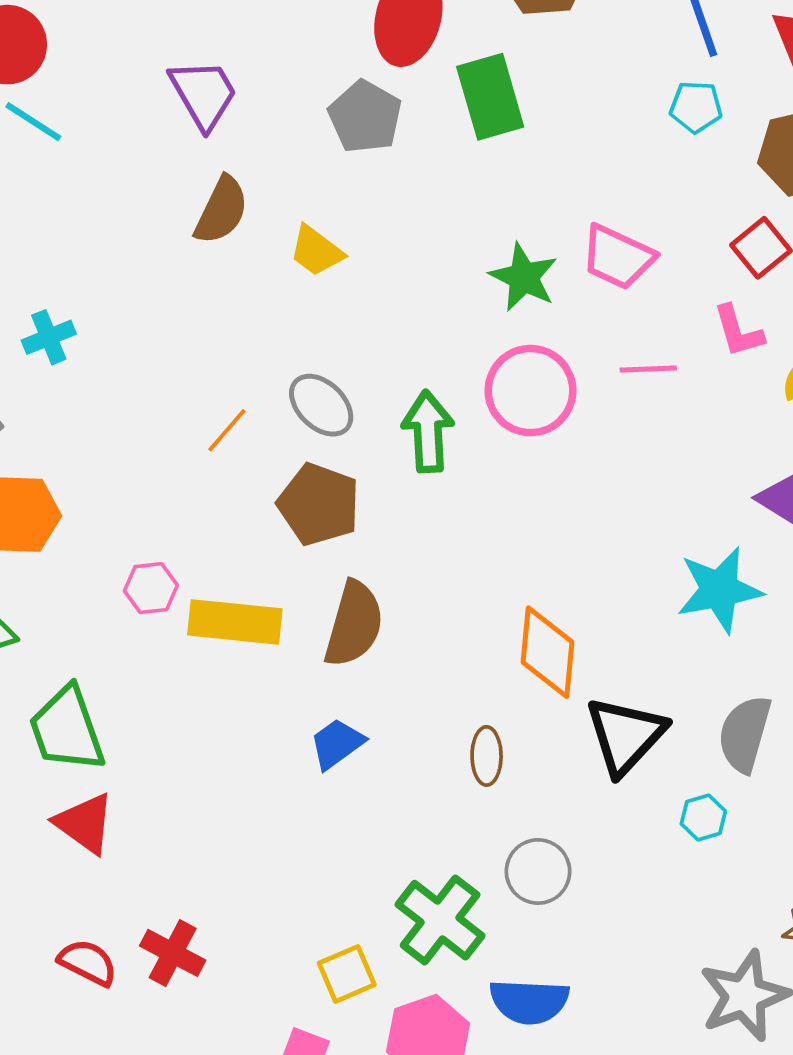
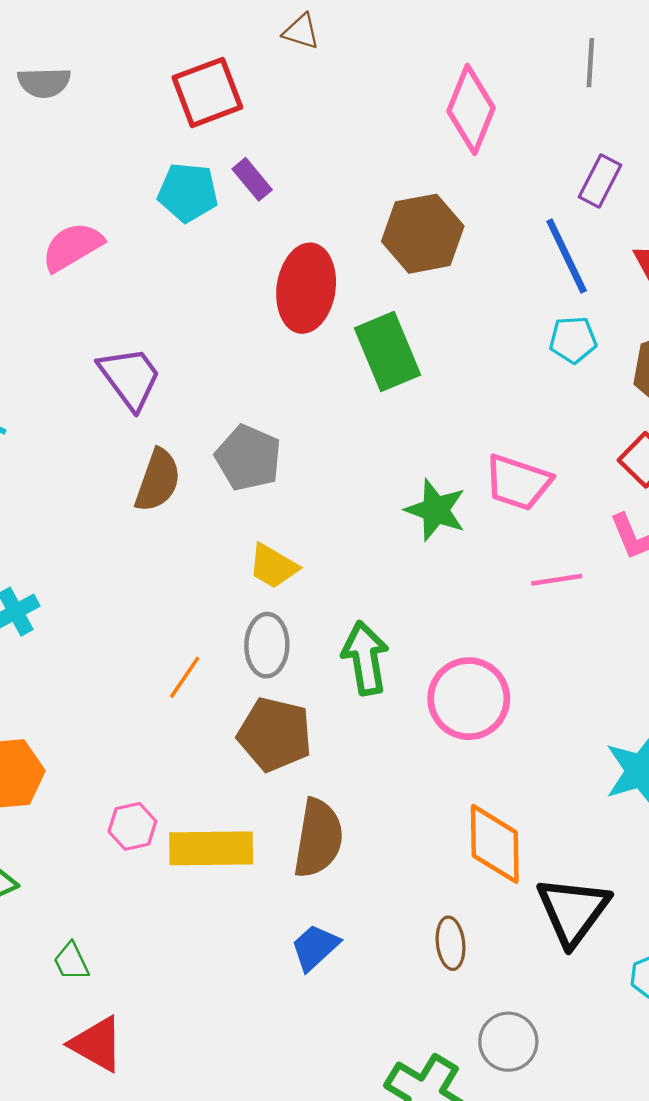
gray pentagon: (365, 117) -> (248, 458), moved
yellow trapezoid: (316, 251) -> (273, 566), moved
pink circle: (530, 391) -> (469, 699), moved
gray ellipse: (321, 405) -> (267, 645), turned 54
green trapezoid: (67, 729) -> (71, 961), size x0.5

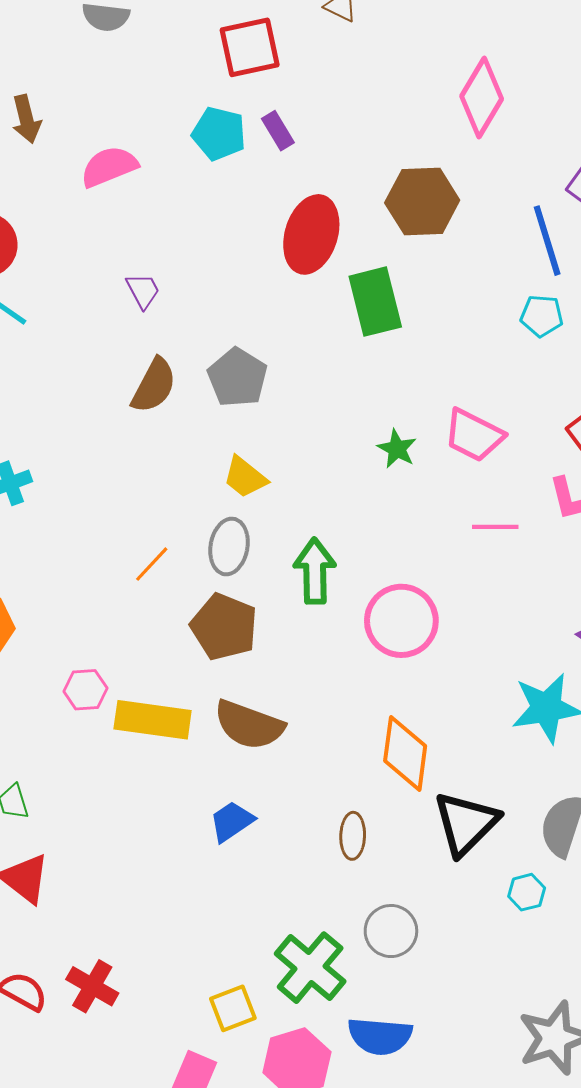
purple trapezoid: (130, 378) -> (143, 291), size x0.6
green star: (436, 510) -> (397, 449), size x0.7
brown semicircle: (318, 838) -> (249, 725), turned 92

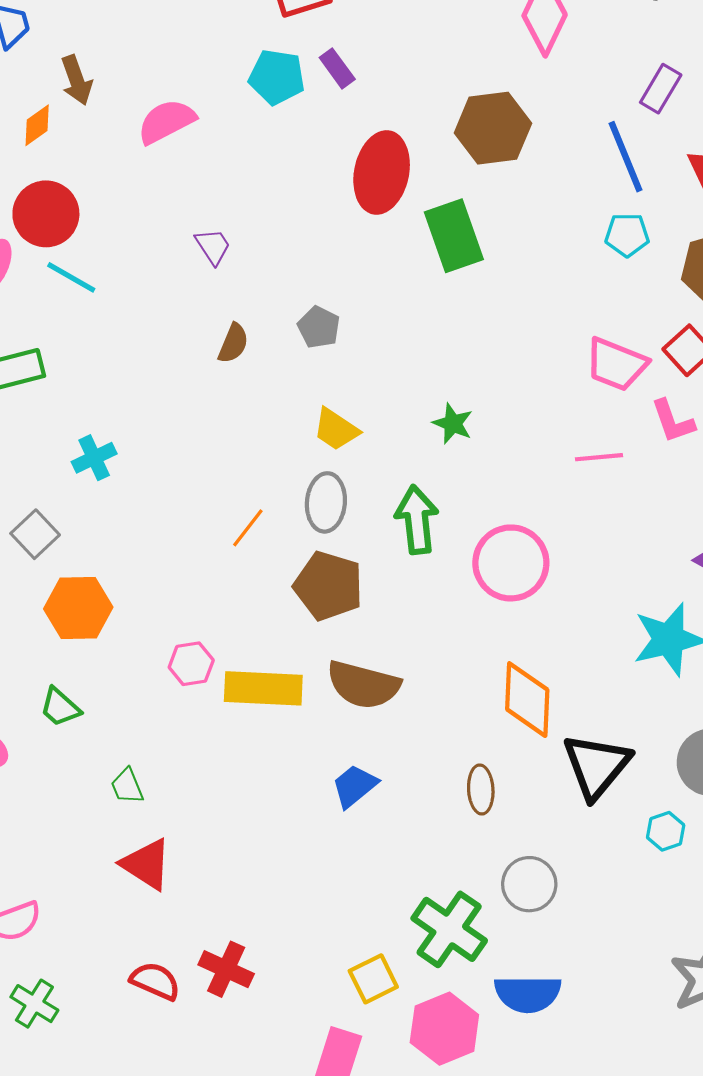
gray pentagon: (237, 378) -> (319, 327), size x0.7
brown semicircle: (154, 386) -> (233, 343), size x0.7
pink trapezoid: (474, 435) -> (616, 364), moved
green star: (397, 449) -> (453, 423), moved

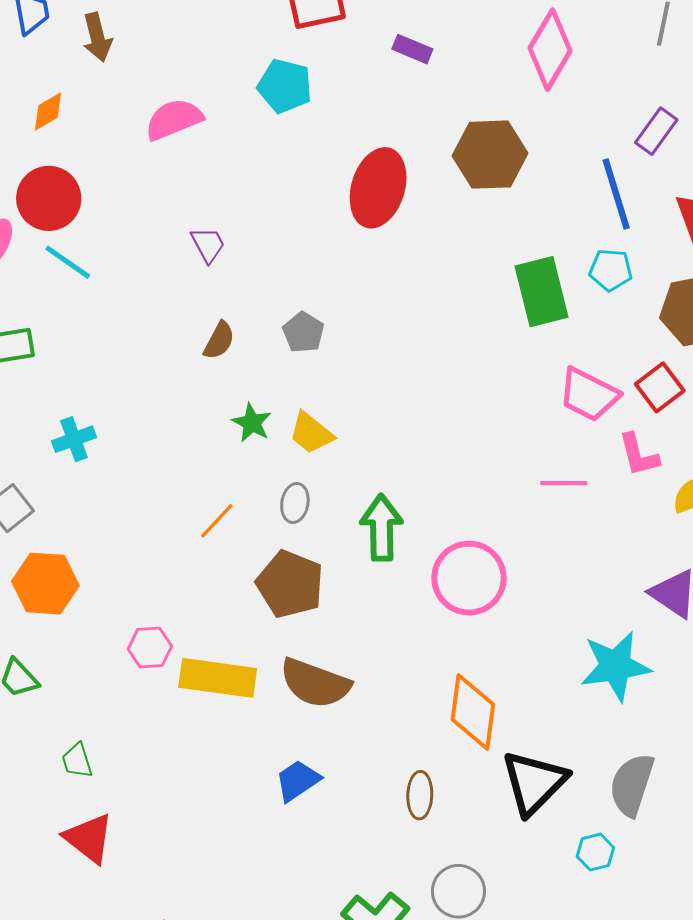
purple rectangle: (337, 68) -> (412, 49), moved, turned -36
brown arrow: (77, 80) -> (97, 37), moved
green rectangle: (454, 236) -> (541, 292), moved
green star: (453, 423) -> (252, 423), moved
gray ellipse: (326, 502) -> (295, 503), size x0.7

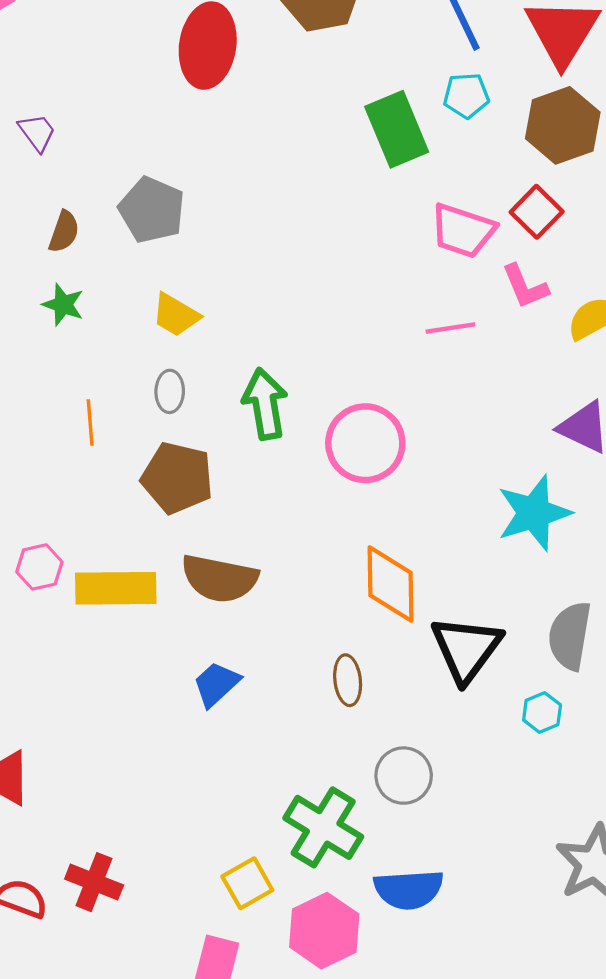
gray pentagon: (303, 332) -> (152, 210), size x1.5
green star: (252, 423) -> (63, 305), moved
orange line: (217, 521) -> (90, 422), turned -39

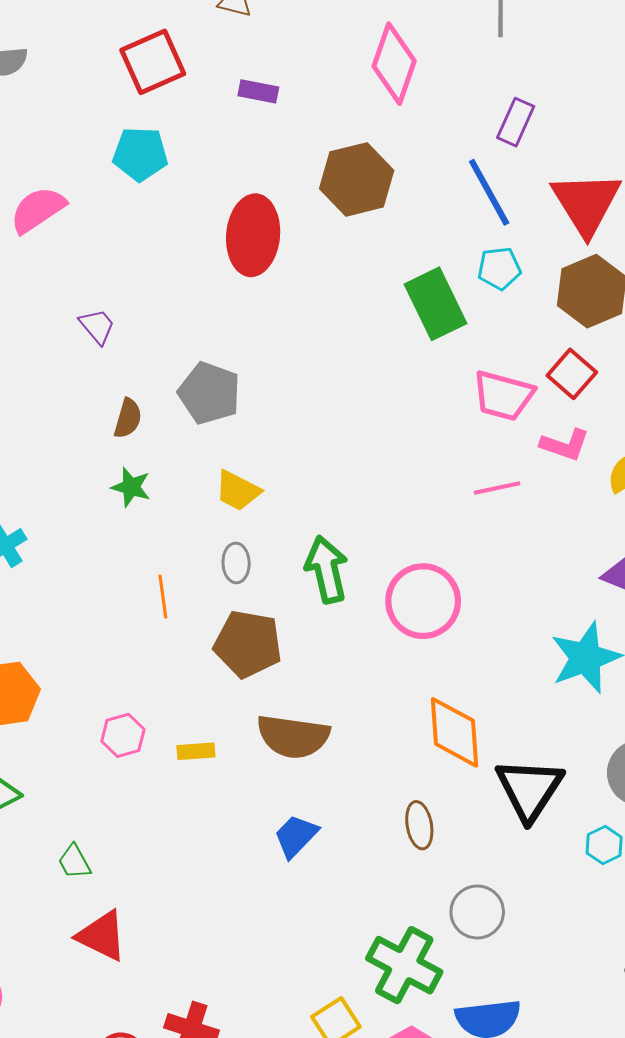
pink L-shape: (525, 286) -> (565, 445), turned -45
yellow rectangle: (116, 588) -> (196, 751), size x0.5

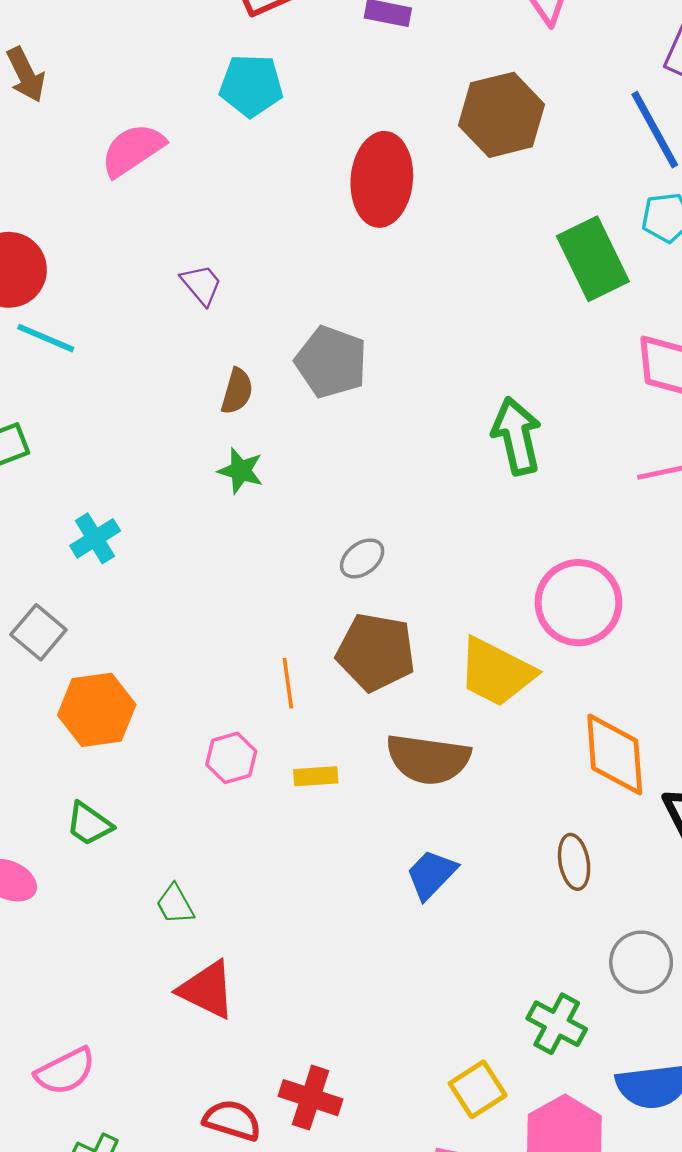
yellow trapezoid: (238, 491) -> (496, 672), moved, size x1.5
gray ellipse: (236, 563) -> (362, 558), turned 54
green arrow: (327, 570) -> (517, 436), moved
orange line: (163, 597) -> (288, 683), moved
green cross: (404, 965) -> (557, 1024), size x0.7

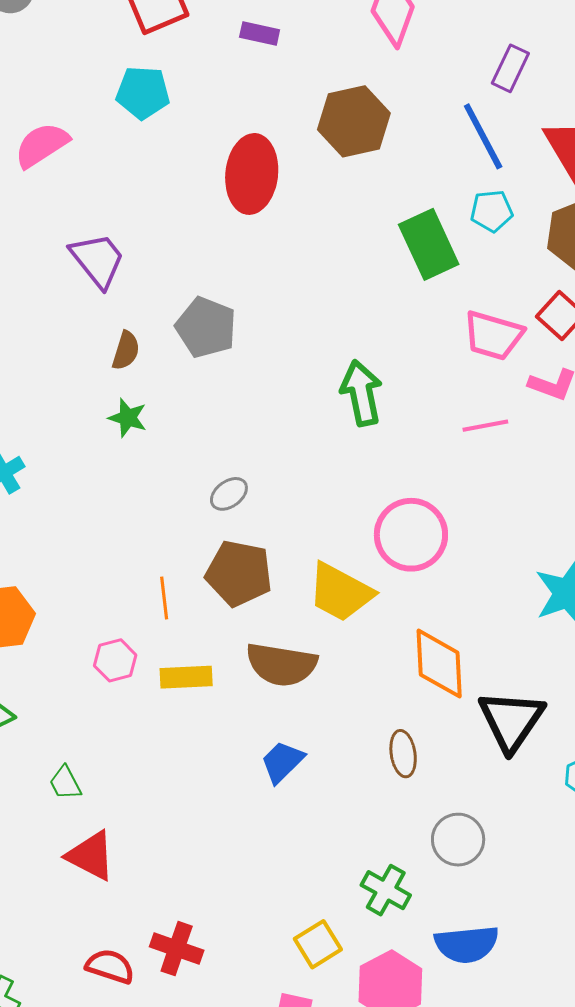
purple trapezoid: (201, 285) -> (98, 260), size x1.6
yellow rectangle: (316, 776) -> (186, 677), size x1.4

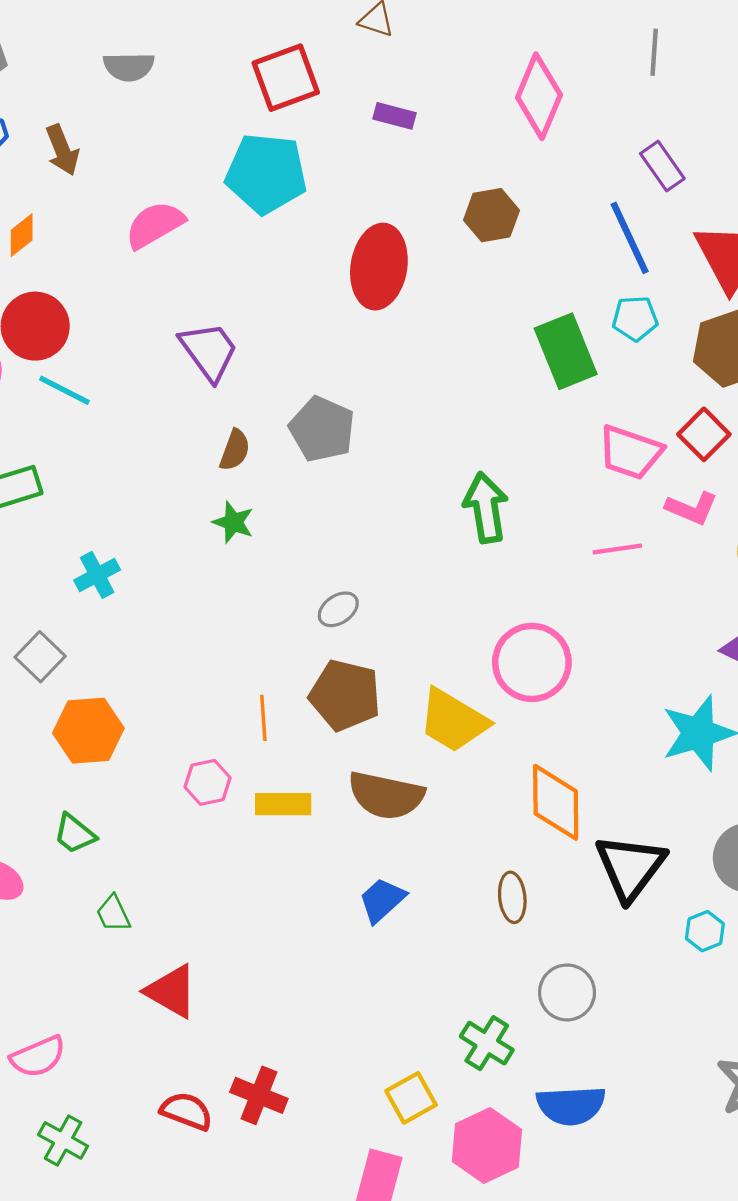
purple rectangle: (510, 68) -> (662, 166), turned -63
cyan pentagon: (143, 93) -> (266, 173), size x1.4
brown hexagon: (354, 121) -> (492, 215), size x0.7
green trapezoid: (65, 783) -> (113, 914), moved

